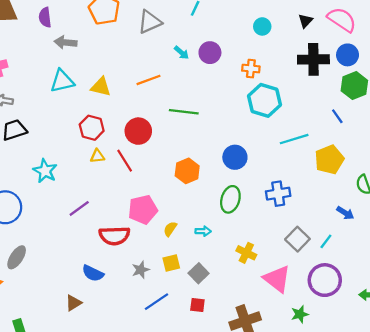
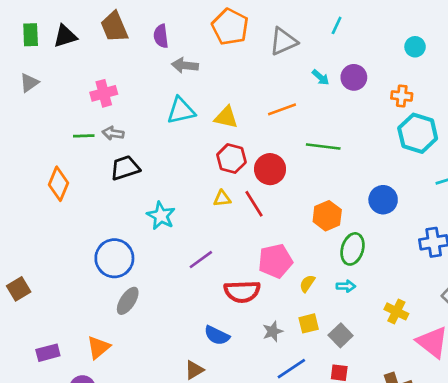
red hexagon: (92, 128) -> (231, 158), moved
green ellipse: (230, 199) -> (352, 249), moved
gray ellipse: (17, 257) -> (128, 301), moved

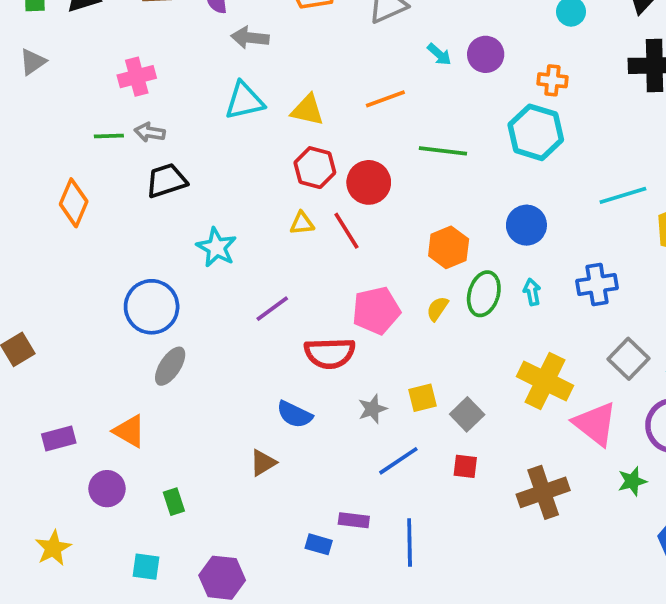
cyan hexagon: (418, 133) -> (536, 132), moved
yellow semicircle: (307, 284) -> (437, 309), moved
cyan arrow: (346, 286) -> (532, 292), moved, turned -102
yellow cross: (396, 311) -> (545, 381), size x1.6
orange triangle: (98, 347) -> (129, 431), turned -50

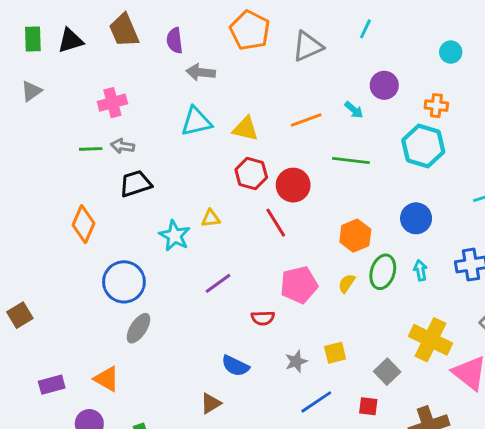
cyan arrow: (439, 54) -> (354, 110), moved
orange diamond: (74, 203) -> (84, 224), moved
yellow triangle: (302, 223) -> (211, 218), moved
red semicircle: (330, 353) -> (263, 318), size x0.6
gray square: (467, 414) -> (387, 372), moved

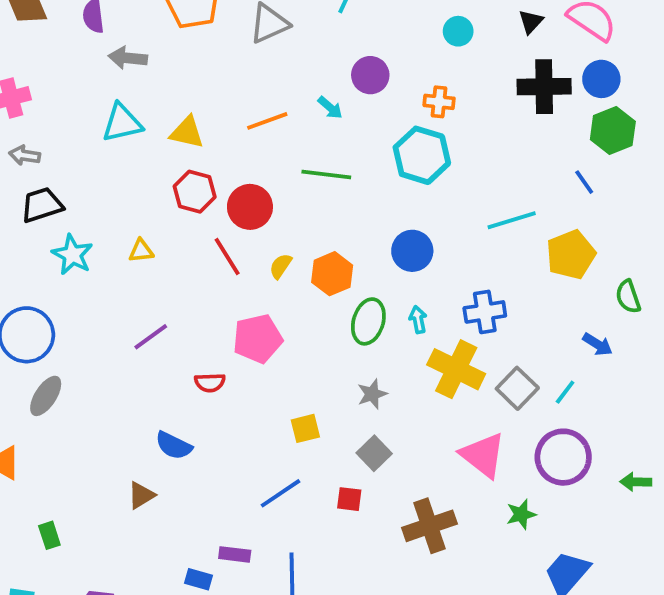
cyan star: (175, 236) -> (72, 255), moved
yellow semicircle: (347, 283) -> (281, 266), moved
yellow cross: (430, 340) -> (456, 369), moved
gray star: (296, 361) -> (372, 394), moved

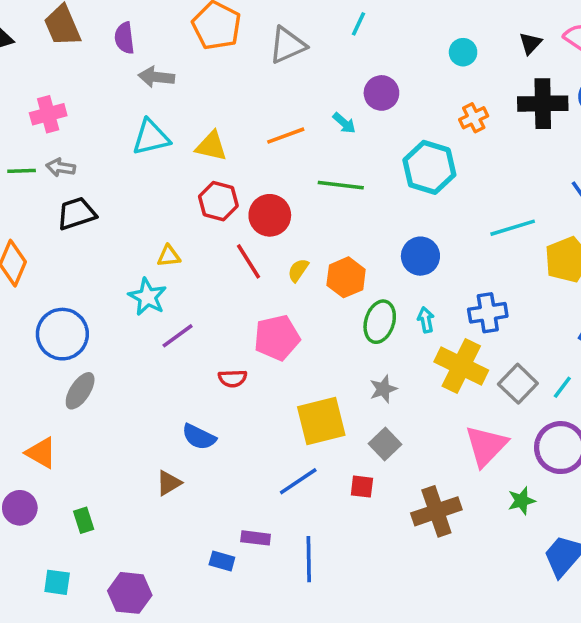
orange cross: (439, 102) -> (474, 118), moved, turned -32
cyan star: (72, 255) -> (147, 297), moved
yellow square: (305, 428) -> (321, 421), size x1.8
pink triangle: (483, 455) -> (486, 446), turned 36

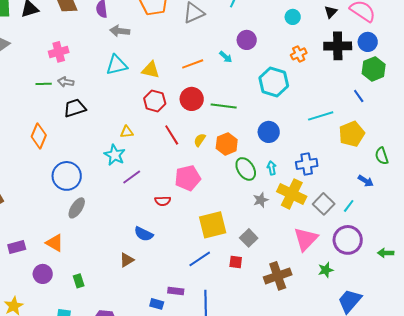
green line: (341, 185) -> (224, 106), moved
red circle: (270, 215) -> (192, 99), moved
green ellipse: (380, 322) -> (246, 169), turned -50
gray star: (383, 389) -> (261, 200), moved

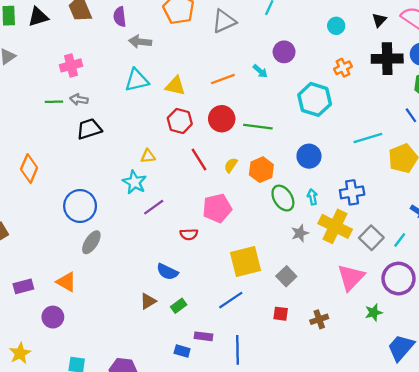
orange diamond: (39, 136) -> (29, 169), moved
red square: (236, 262) -> (281, 314), moved
brown cross: (278, 276) -> (319, 319), size x0.6
green rectangle: (79, 281) -> (179, 306), moved, turned 72

